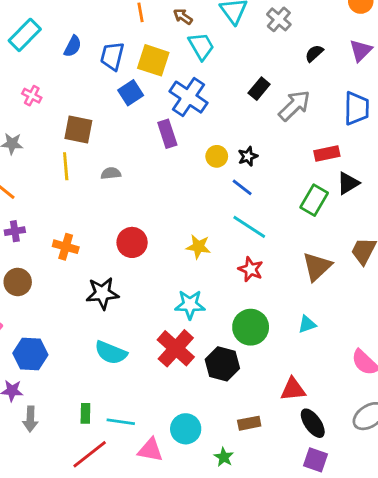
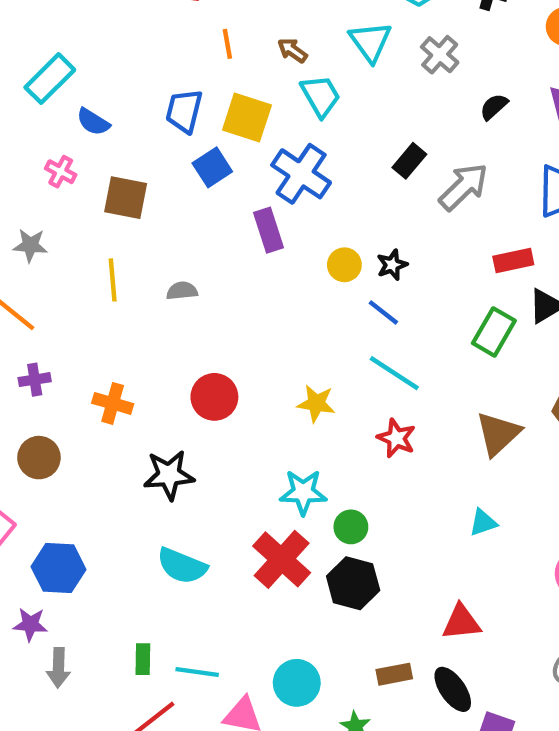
blue semicircle: (73, 46) -> (93, 122), moved, turned 95
brown square: (78, 130) -> (126, 198), moved
green circle: (251, 327) -> (351, 527), moved, size x0.6
black ellipse: (313, 423) -> (453, 689), moved

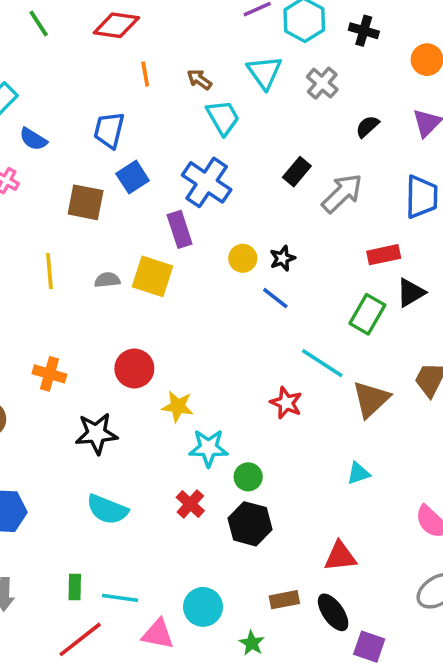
yellow square: (247, 118) -> (152, 276), moved
brown square: (126, 198) -> (86, 202), moved
cyan line: (394, 373) -> (322, 363), moved
yellow star: (316, 403) -> (178, 406), moved
red cross: (282, 559) -> (190, 504), size x0.6

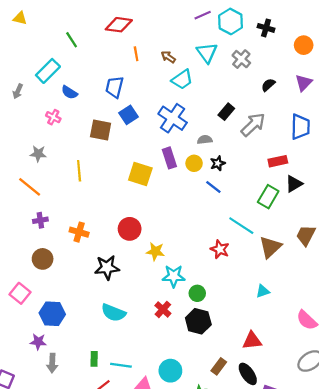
green line: (39, 23) -> (72, 40), moved
cyan trapezoid: (223, 117) -> (182, 80), turned 85
purple rectangle: (180, 229) -> (169, 158), moved
gray semicircle: (107, 280) -> (205, 140), moved
brown rectangle: (284, 600) -> (219, 366), turned -42

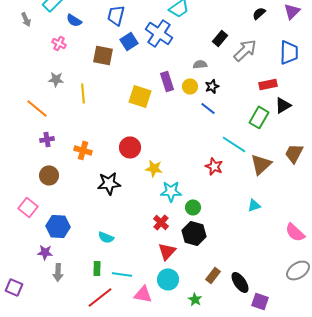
gray arrow: (18, 91) -> (26, 19), turned -48
blue cross: (173, 118) -> (159, 33), moved
gray star: (38, 154) -> (56, 79), moved
cyan semicircle: (113, 313) -> (106, 237), moved, size x0.7
red triangle: (252, 341) -> (167, 251), moved, turned -42

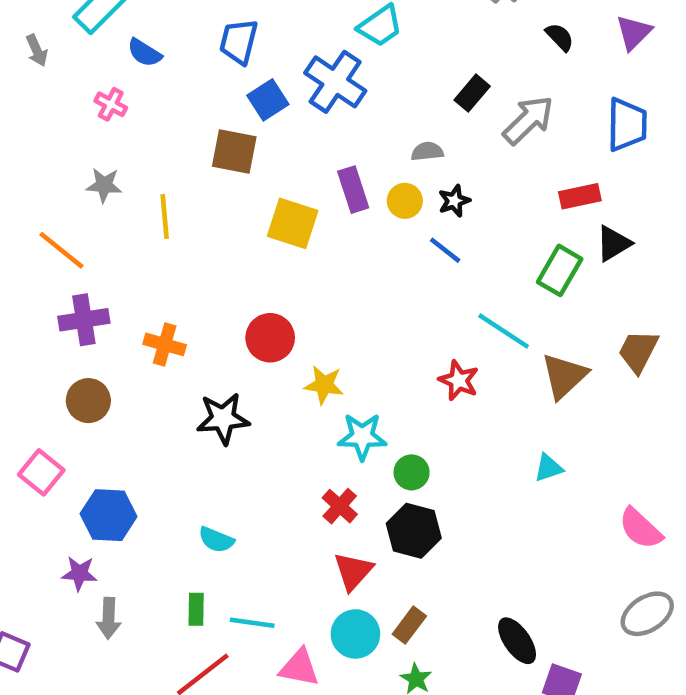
black semicircle: (259, 13) -> (560, 37), turned 88
brown square: (103, 55) -> (234, 151), moved
purple cross: (47, 139) -> (84, 320), size x1.5
brown rectangle: (213, 275) -> (409, 625), moved

